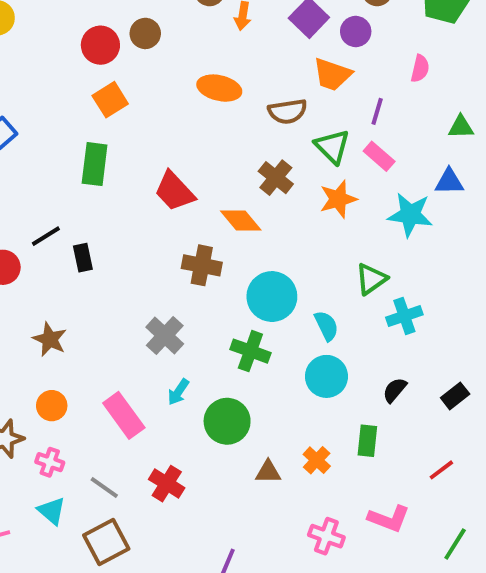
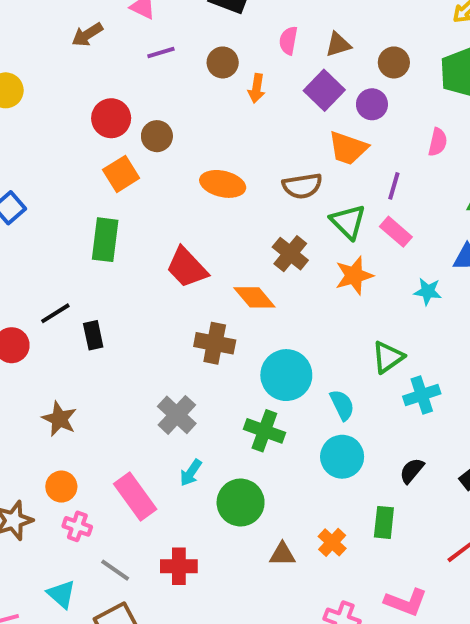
brown circle: (145, 33) -> (157, 136), moved
orange ellipse: (219, 88) -> (223, 184), moved
cyan star: (410, 215) -> (428, 291), size x0.6
pink cross: (50, 462) -> (77, 526), moved
red cross: (167, 484) -> (179, 566), turned -32

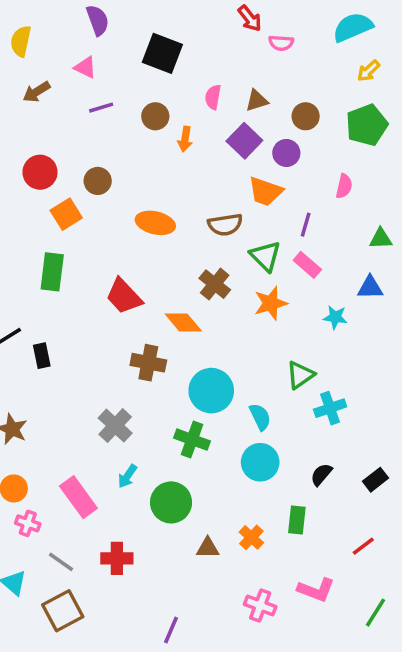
red circle: (111, 118) -> (40, 172), moved

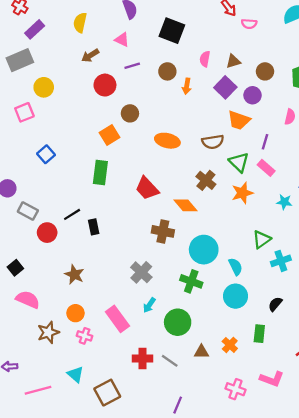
red circle: (40, 172) -> (105, 85), moved
gray line: (61, 562) -> (170, 361), moved

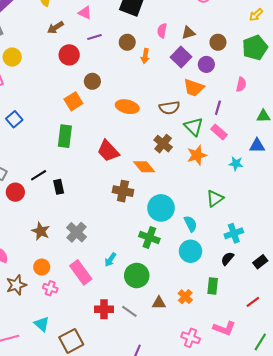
cyan cross: (281, 261) -> (234, 233), moved
gray cross: (141, 272) -> (77, 232), moved

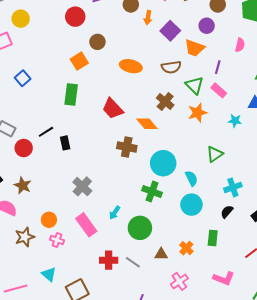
purple square: (181, 57) -> (170, 31), moved
brown star: (41, 231) -> (23, 185), moved
pink cross: (191, 338) -> (179, 281), moved, turned 36

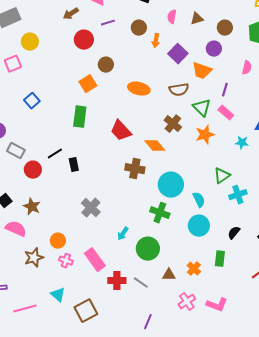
cyan cross: (233, 187) -> (238, 195), moved
pink rectangle: (86, 225) -> (95, 260), moved
pink L-shape: (224, 278) -> (217, 305), moved

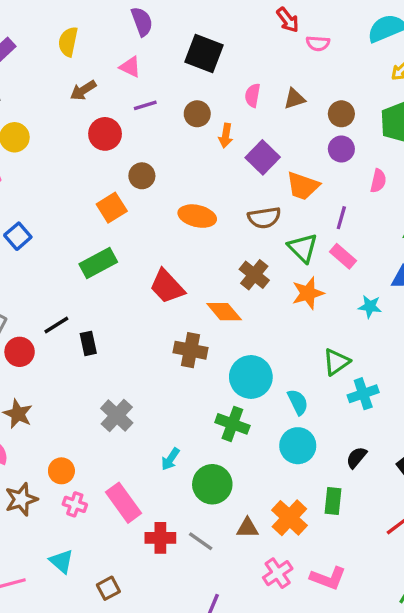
purple circle: (214, 49) -> (341, 149), moved
green rectangle: (80, 117) -> (98, 263), turned 55
orange cross: (194, 269) -> (289, 518), size x1.5
brown square: (86, 311) -> (108, 588), size x0.6

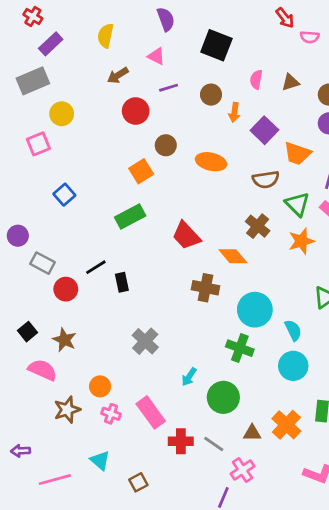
orange ellipse: (197, 216) -> (211, 162), moved
pink cross: (278, 573) -> (243, 470), moved

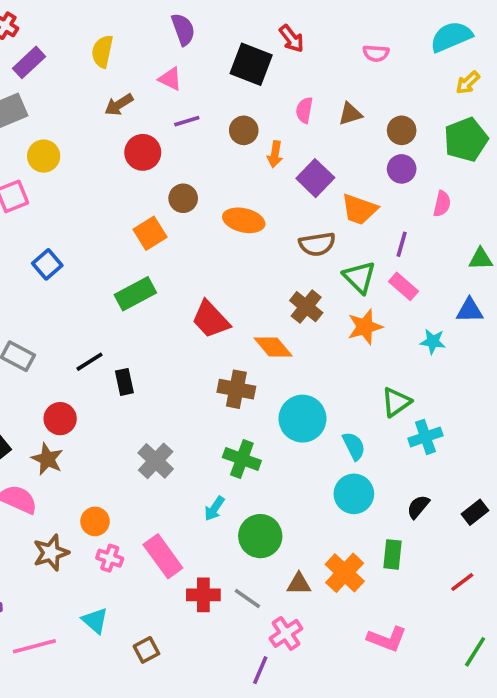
red arrow: (285, 18) -> (291, 39), moved
red circle: (66, 289) -> (60, 419), moved
green cross: (240, 348) -> (242, 459), moved

